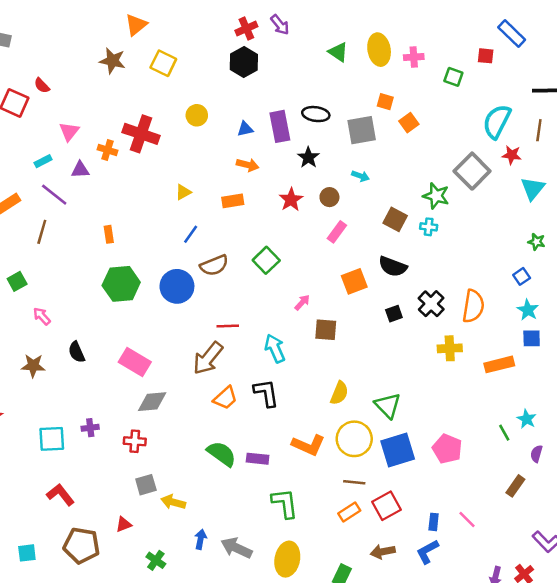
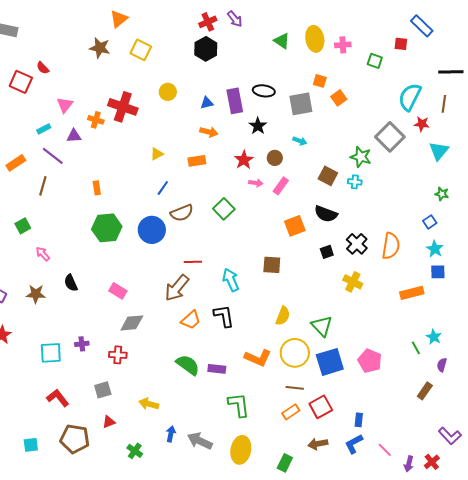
pink arrow: (302, 302) -> (256, 183), moved, turned 56
yellow cross: (450, 348) -> (353, 282), moved, turned 30
pink rectangle: (135, 362) -> (118, 291), size x0.7
gray square: (146, 485) -> (103, 390), moved
pink line: (467, 519) -> (385, 450), moved

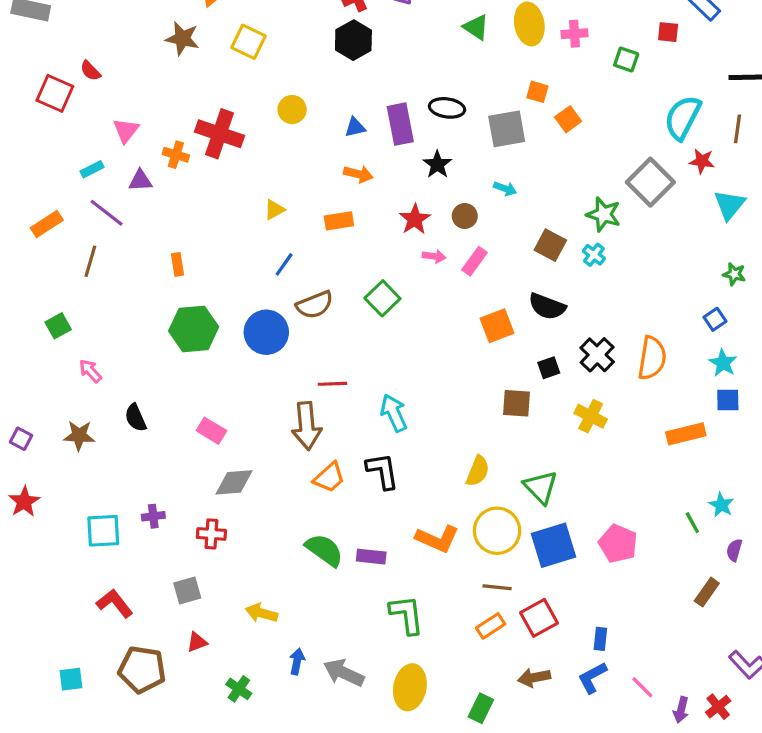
cyan cross: (355, 182) -> (594, 255), turned 32
brown square: (272, 265) -> (516, 403), moved
brown arrow: (177, 288) -> (307, 426), turned -44

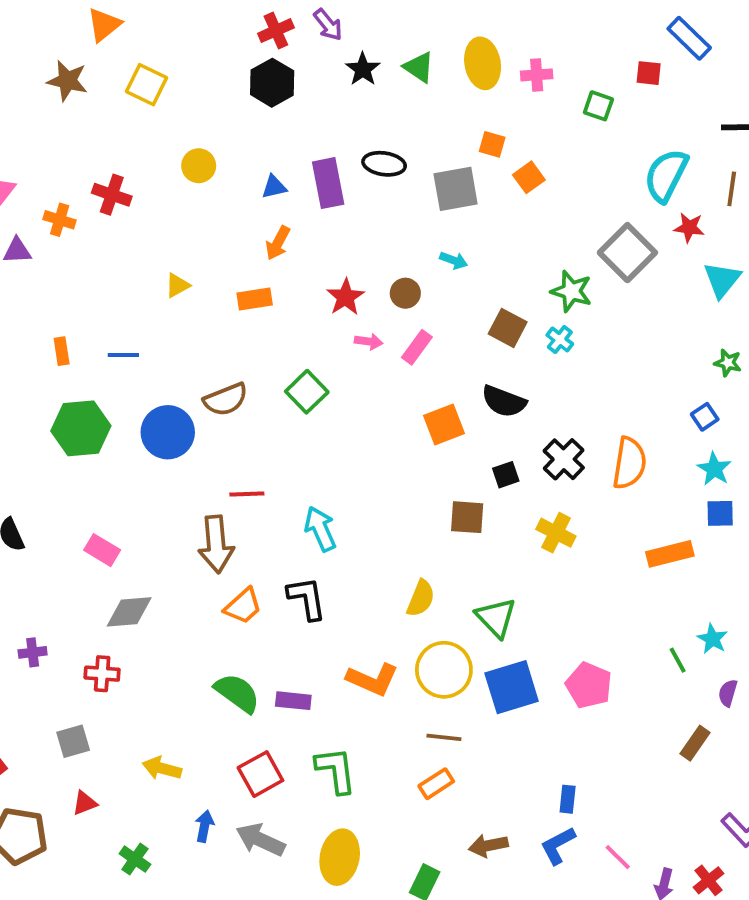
red cross: (219, 134) -> (112, 195), size x0.7
black star: (437, 164) -> (363, 69), moved
orange arrow: (358, 174) -> (278, 243), turned 104
blue line: (284, 264) -> (123, 355), moved, turned 55
red square: (539, 618) -> (260, 774), moved

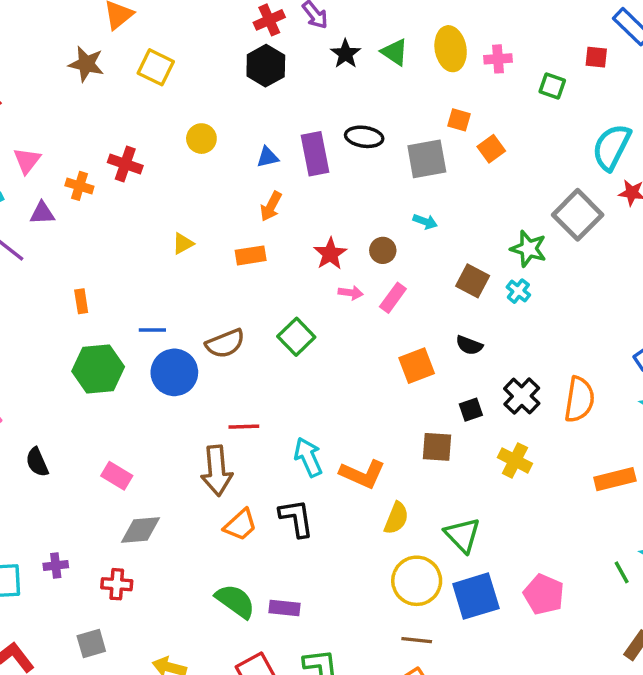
blue line: (123, 355) -> (152, 330), moved
black semicircle: (504, 401) -> (469, 345), size x0.7
orange L-shape: (372, 679) -> (362, 474), moved

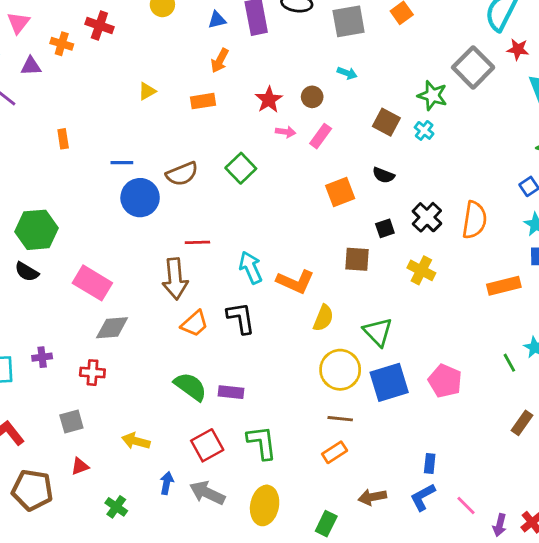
green hexagon: (98, 369) -> (36, 230), moved
black semicircle: (37, 462) -> (27, 272), turned -35
pink rectangle: (117, 476) -> (92, 283), size x1.5

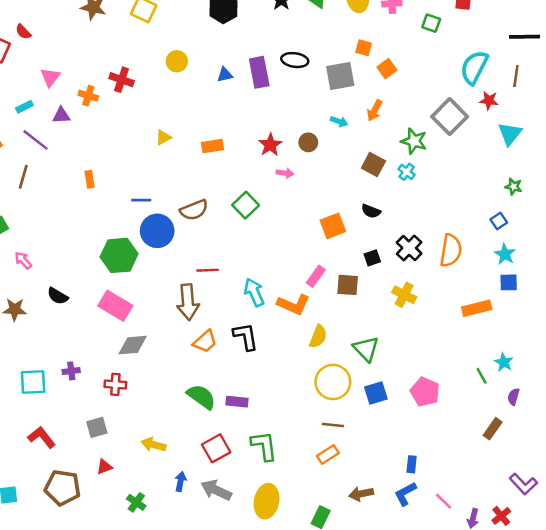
orange arrow: (220, 60) -> (375, 110), moved
pink rectangle: (321, 136) -> (316, 276), moved
green hexagon: (36, 230) -> (119, 255), moved
blue square: (389, 382) -> (376, 393), size x0.7

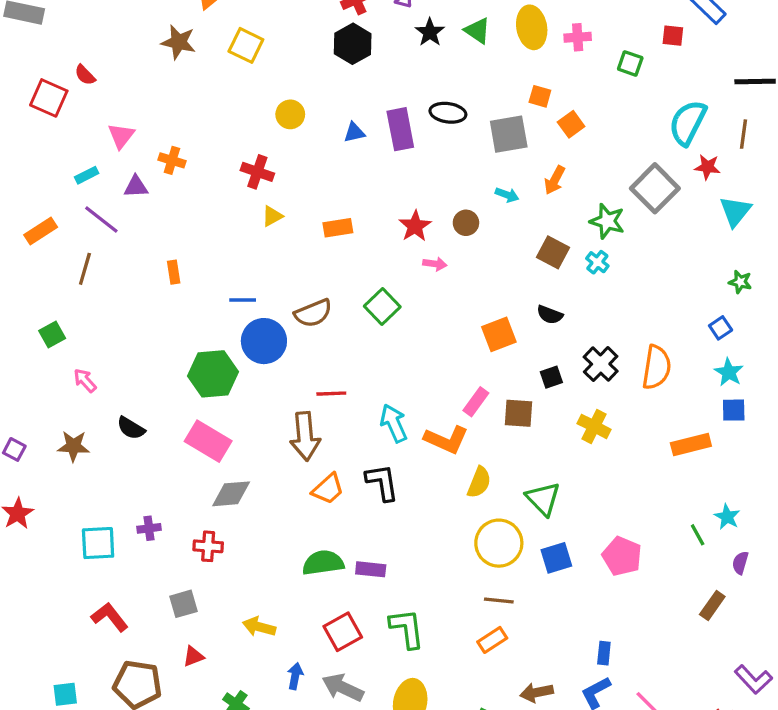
red cross: (122, 80) -> (257, 172), moved
green semicircle: (201, 397) -> (323, 563), turned -44

